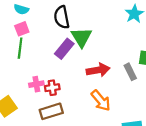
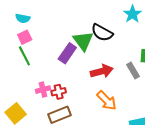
black semicircle: (62, 17) -> (102, 33), moved, turned -45
green line: (20, 48) -> (24, 56), turned -30

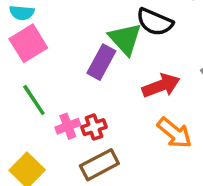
pink square: (25, 37) -> (28, 43), size x1.5
green line: (24, 56) -> (34, 100), moved

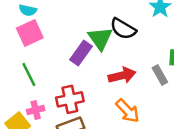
pink cross: (68, 126) -> (36, 110), moved
red cross: (94, 127) -> (70, 99), size x1.5

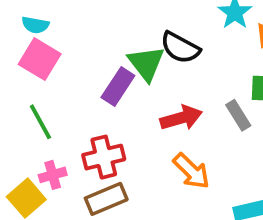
pink square: (30, 33) -> (40, 59), turned -32

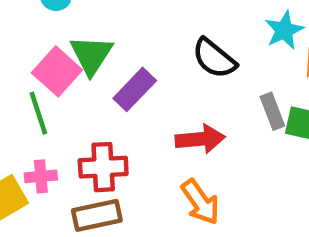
pink square: (40, 59) -> (57, 71), moved
green triangle: (146, 63) -> (91, 55), moved
gray rectangle: (238, 115) -> (272, 111), moved

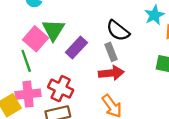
gray rectangle: (272, 111) -> (111, 52), moved
red cross: (103, 167) -> (61, 89), turned 30
pink cross: (41, 176) -> (28, 94), size x1.5

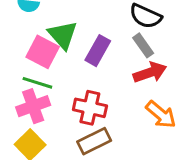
green line: (26, 61) -> (37, 83), turned -40
pink cross: (28, 94) -> (33, 106), moved

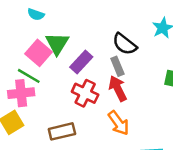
red arrow: (150, 72) -> (118, 88), turned -110
red cross: (90, 108) -> (85, 93), moved

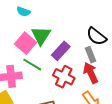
green line: (29, 76) -> (32, 65), moved

